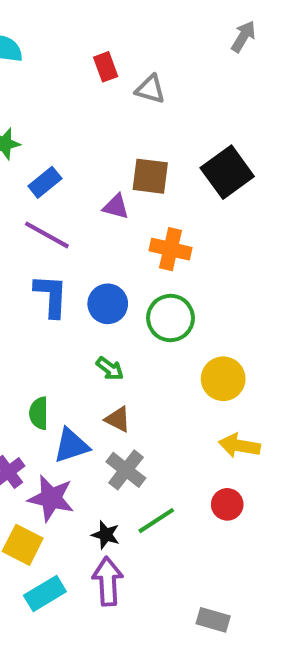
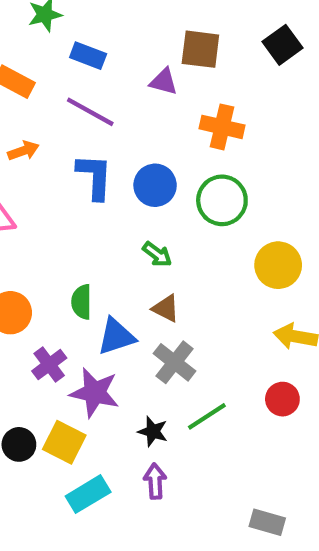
black square: (227, 172) -> (282, 45), size x0.7
blue rectangle: (45, 182) -> (88, 56), turned 60
purple arrow: (108, 581) -> (155, 481), size x0.7

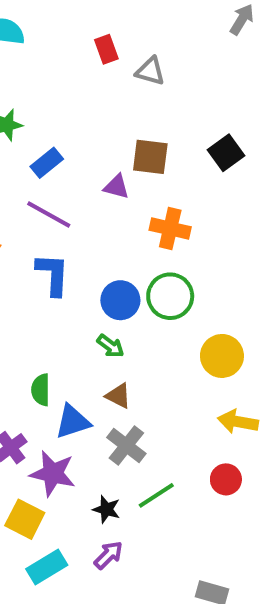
blue rectangle: (88, 56) -> (47, 163), turned -60
blue circle: (155, 185) -> (120, 300), moved
purple arrow: (155, 481) -> (108, 555), turned 48

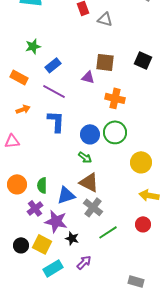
black square: (226, 153) -> (143, 60), turned -30
green semicircle: (41, 390) -> (42, 185), moved
brown triangle: (118, 396) -> (89, 182), size x1.5
black star: (106, 509) -> (72, 238), moved

